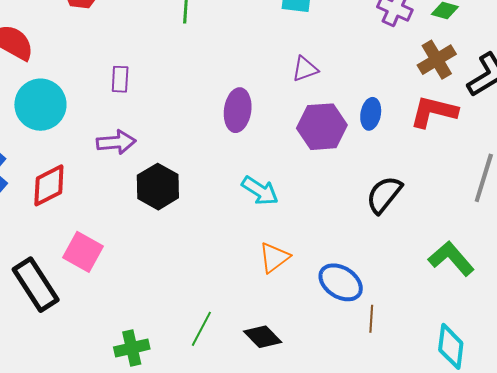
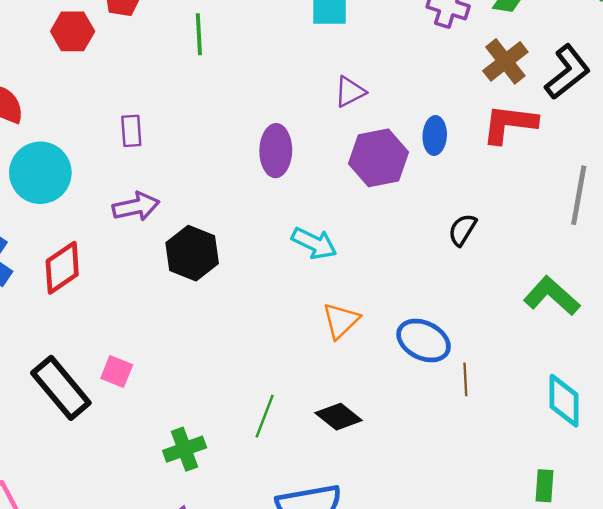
black semicircle: (384, 195) -> (462, 230), size x0.7
pink square: (83, 252) -> (117, 372), moved, size x0.7

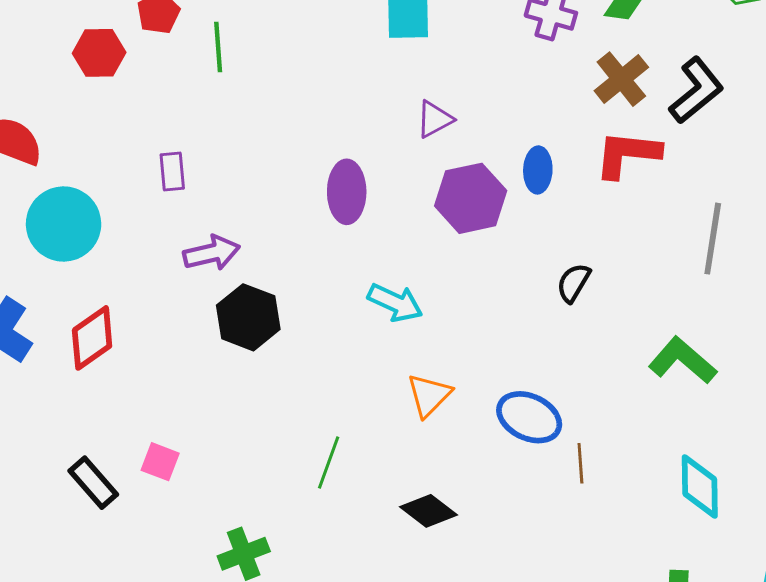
green line: (199, 34) -> (218, 47), moved
purple arrow: (136, 207) -> (212, 253), moved
black rectangle: (61, 388) -> (93, 483), size x0.7
green line: (265, 416) -> (329, 463), moved

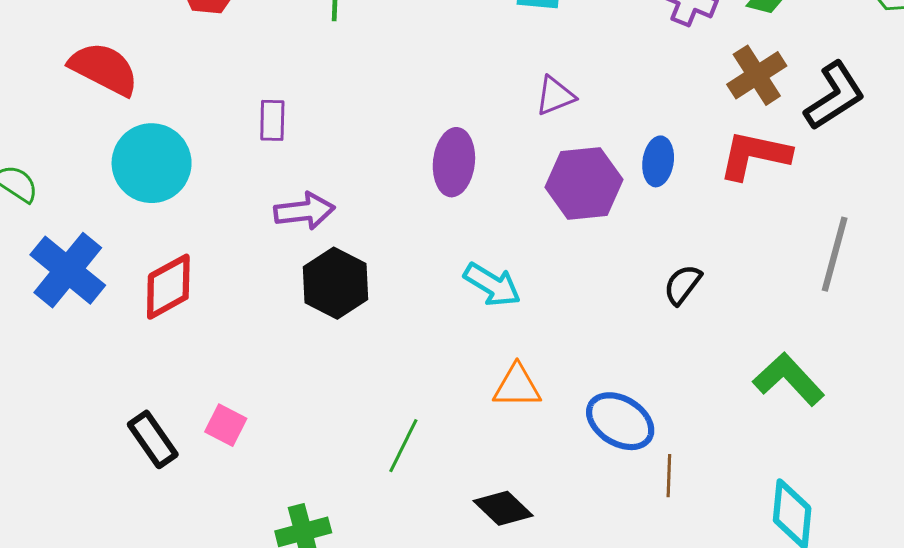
orange triangle: (429, 395) -> (517, 386), turned 39

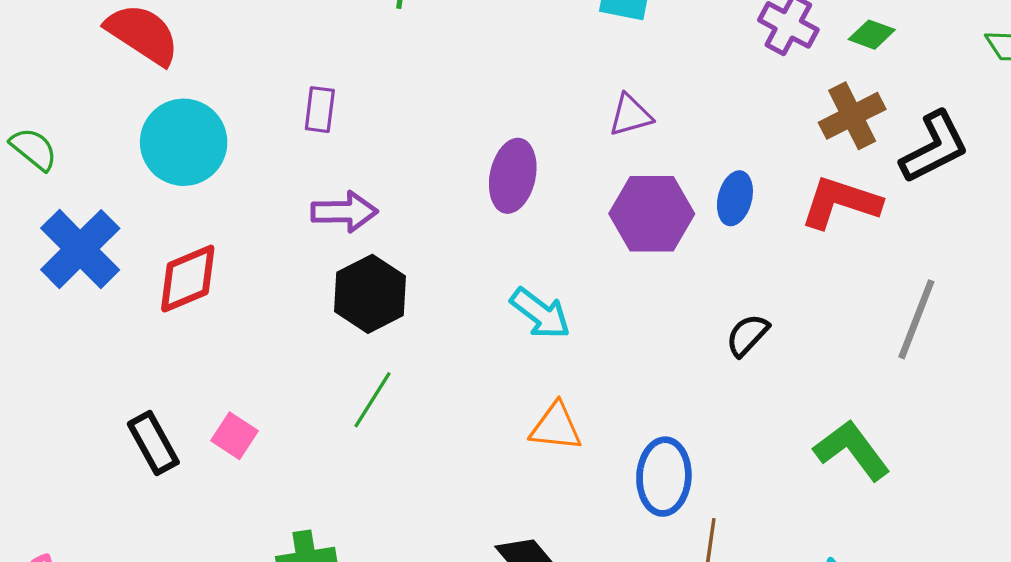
blue ellipse: (620, 421) -> (664, 477), turned 56
green line: (403, 446) -> (373, 400), moved

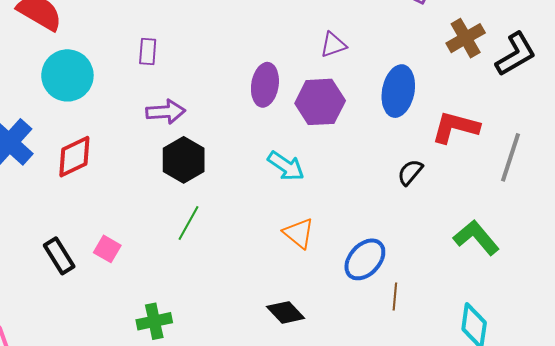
blue ellipse: (735, 198) -> (398, 91), size x1.6
red L-shape: (841, 203) -> (455, 127), moved
purple hexagon: (652, 214) -> (320, 102), moved
orange triangle: (556, 427) -> (299, 233), turned 36
blue ellipse: (664, 477) -> (365, 259), turned 42

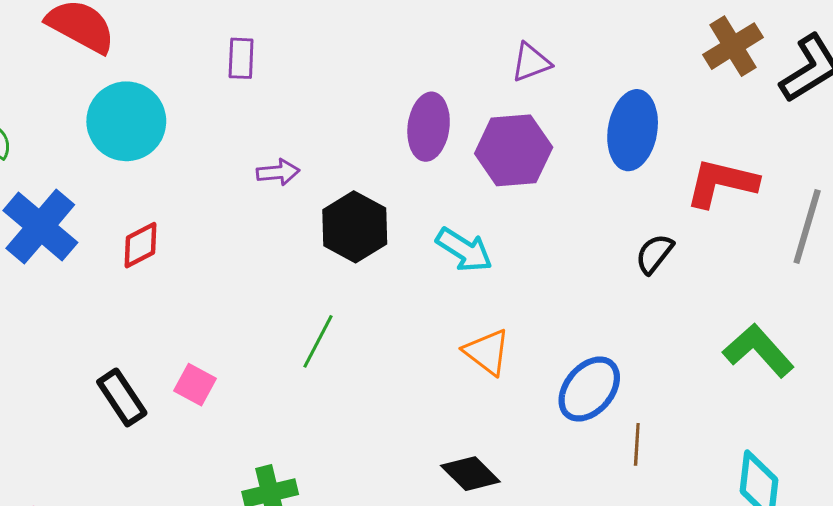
purple rectangle: (148, 52) -> (241, 58), moved
purple arrow: (166, 112) -> (278, 172), size x0.7
red diamond: (74, 157) -> (141, 245), size x0.7
black hexagon: (184, 160) -> (355, 227), moved

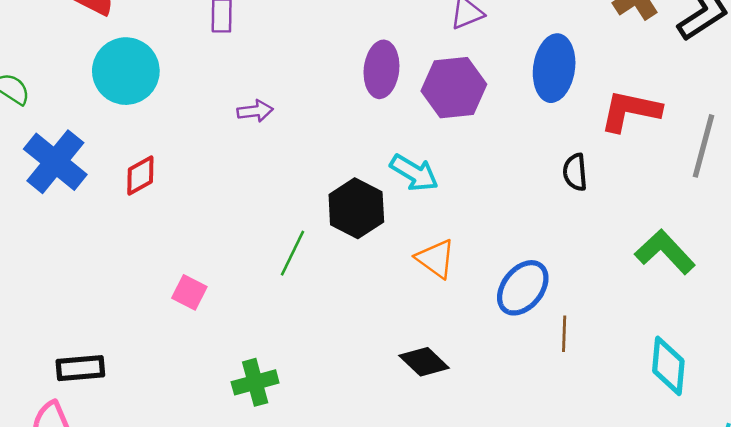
black hexagon: (355, 227) -> (356, 208), moved
black semicircle: (654, 254) -> (575, 172), turned -42
black rectangle: (122, 397) -> (80, 368), moved, turned -60

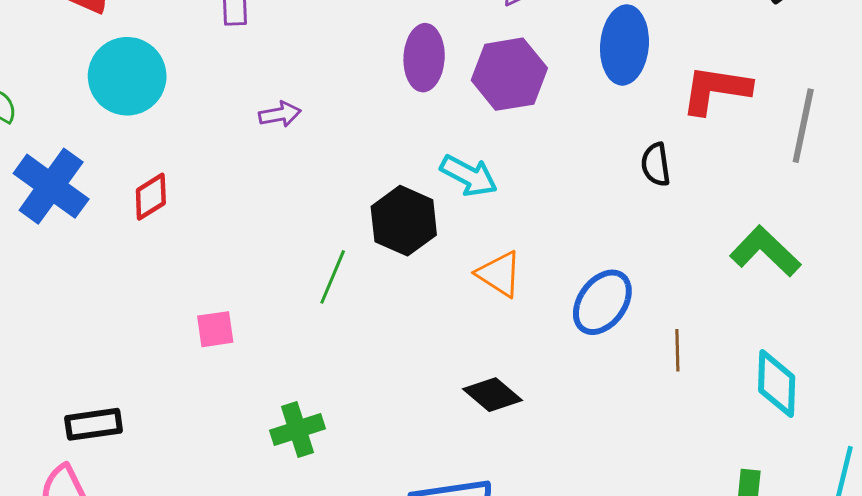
pink square: (189, 292) -> (215, 329), turned -32
brown line: (564, 334) -> (677, 350), moved

